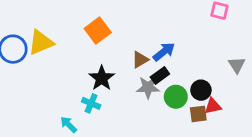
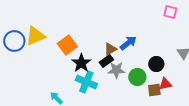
orange square: (98, 31) -> (67, 45), moved
black rectangle: (160, 76) -> (106, 61), moved
black circle: (201, 90) -> (156, 64), moved
cyan cross: (91, 103) -> (86, 82), moved, size x1.5

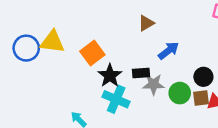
yellow triangle: (35, 36) -> (52, 42), turned 30
brown triangle: (110, 49) -> (146, 23), moved
black rectangle: (106, 61) -> (141, 73), turned 32
brown square: (154, 90) -> (201, 98), moved

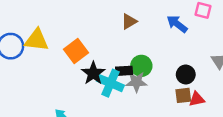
blue arrow: (168, 51) -> (177, 24), moved, turned -105
green circle: (180, 93) -> (141, 66), moved
cyan cross: (116, 99) -> (111, 83), moved

